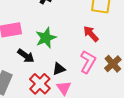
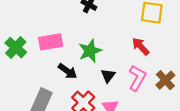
black triangle: (59, 69) -> (108, 76), moved, turned -32

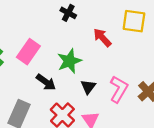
pink rectangle: (51, 42) -> (28, 52), turned -45
red arrow: (141, 46) -> (102, 38), moved

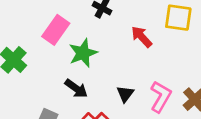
pink rectangle: (28, 52) -> (56, 30), moved
green star: (69, 61) -> (83, 53), moved

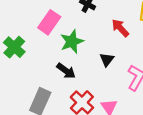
black triangle: (125, 94) -> (107, 60), moved

